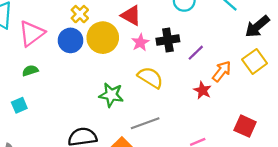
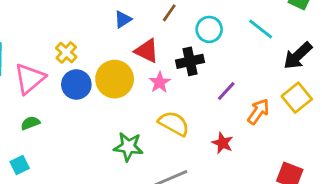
yellow cross: (80, 14) -> (66, 53), moved
black cross: (168, 40) -> (190, 61), moved
red star: (203, 90) -> (223, 143), moved

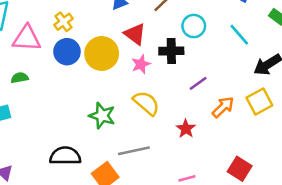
pink triangle: (30, 79) -> (27, 38), turned 32

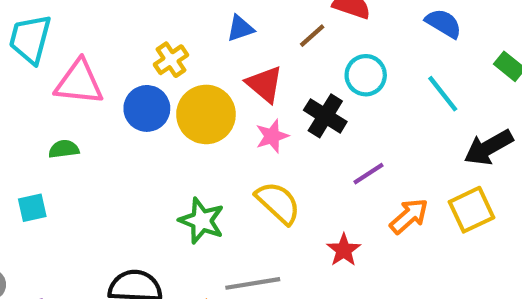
yellow cross: (64, 22) -> (171, 60), moved
black cross: (171, 51) -> (325, 116), turned 30

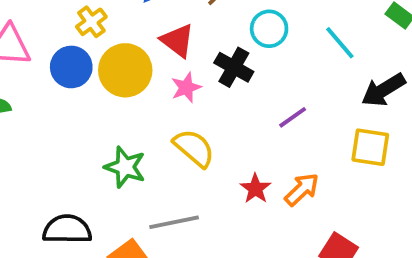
purple line: (369, 174) -> (293, 117), moved
yellow square: (472, 210) -> (370, 147), turned 36
orange arrow: (409, 216) -> (302, 189), moved

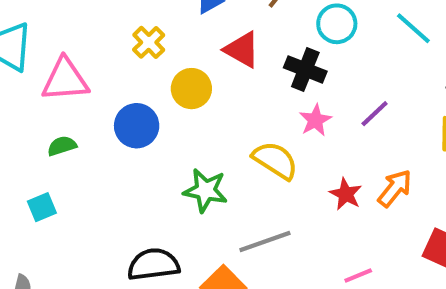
blue circle: (71, 67) -> (137, 126), moved
yellow circle: (125, 70) -> (191, 89), size x0.7
pink star: (186, 88) -> (315, 120), moved

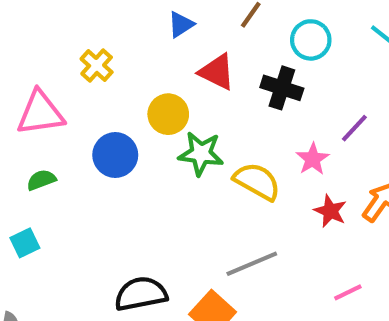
yellow cross: (149, 42) -> (97, 65), moved
pink star: (315, 120) -> (313, 159), moved
green star: (205, 190) -> (201, 154), moved

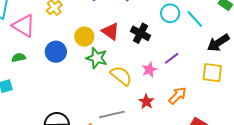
cyan circle: (311, 40) -> (170, 13), moved
red triangle: (217, 72) -> (111, 31), moved
pink triangle: (40, 113) -> (24, 26), turned 30
red star: (330, 211) -> (146, 102), moved

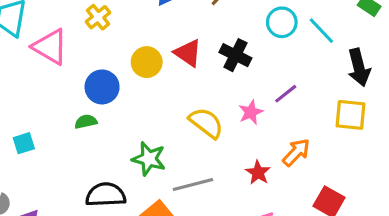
black arrow: (218, 43) -> (359, 67), turned -70
green semicircle: (19, 58) -> (86, 122), moved
green star: (97, 58) -> (149, 159), moved
red star: (146, 102) -> (258, 173), moved

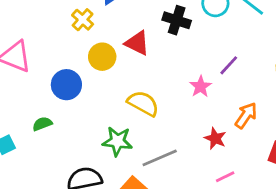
yellow cross: (98, 17) -> (83, 20), moved
black cross: (235, 55) -> (177, 20), moved
green semicircle: (86, 122) -> (42, 124), moved
yellow semicircle: (206, 123) -> (143, 103), moved

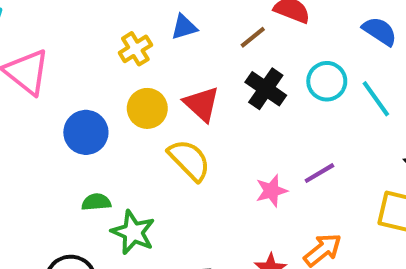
yellow semicircle: (143, 103) -> (189, 160), moved
green semicircle: (42, 124) -> (96, 202), moved

